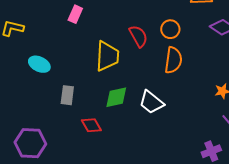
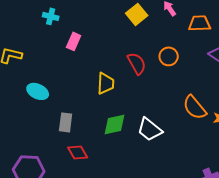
yellow trapezoid: (107, 56) -> (106, 83), size x0.7
orange semicircle: (173, 60) -> (195, 107), moved, turned 132
red diamond: (91, 125) -> (78, 152), moved

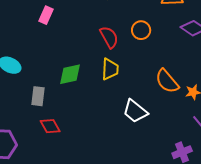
yellow trapezoid: (106, 83) -> (110, 69), moved
green diamond: (115, 124) -> (70, 74), moved
white trapezoid: (150, 129) -> (135, 111), moved

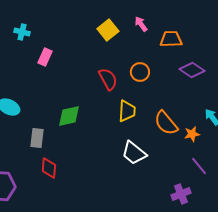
yellow trapezoid: (110, 69) -> (127, 111), moved
red diamond: (50, 126) -> (49, 168), turned 35

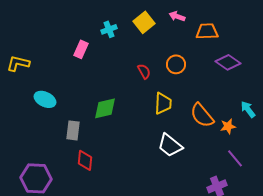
pink arrow: (141, 24) -> (177, 16), turned -35
cyan cross: (22, 32) -> (109, 29), moved, turned -35
red semicircle: (108, 79) -> (144, 71), size x0.7

